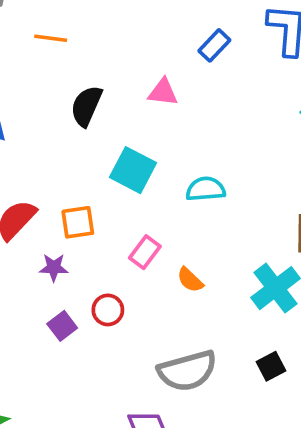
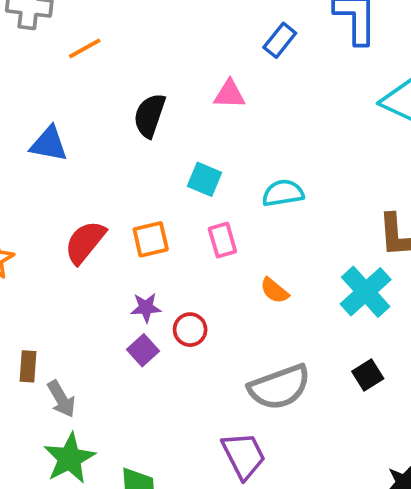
orange line: (51, 38) -> (85, 48), moved, turned -32
cyan square: (133, 170) -> (204, 179), size x0.7
pink rectangle: (145, 252) -> (222, 240), moved, turned -48
purple star: (54, 268) -> (146, 308), moved

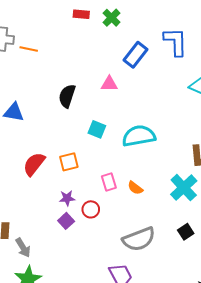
blue rectangle: (280, 40) -> (135, 55), size x1.4
orange line: (85, 48) -> (29, 49), moved, turned 42
cyan semicircle: (283, 193) -> (139, 136), size x1.5
pink rectangle: (222, 240) -> (109, 182), moved

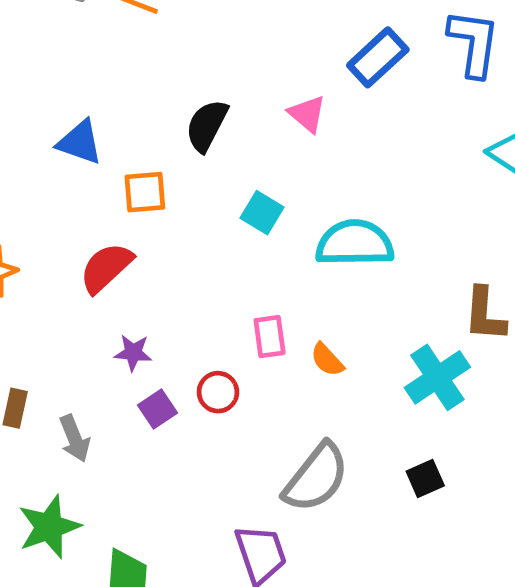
pink triangle: (109, 84) -> (307, 114), turned 30
orange square: (69, 162) -> (145, 192), moved
purple star: (67, 198) -> (133, 353), moved
gray semicircle: (139, 239) -> (316, 478), turned -40
gray arrow: (23, 248) -> (75, 439), moved

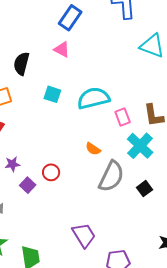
blue rectangle: (378, 57) -> (70, 18), moved
pink rectangle: (270, 337) -> (123, 117), moved
gray semicircle: (316, 478) -> (111, 176), moved

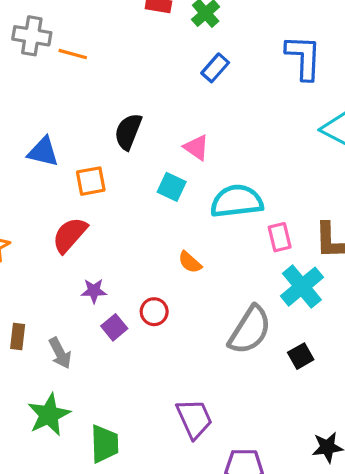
blue rectangle: (70, 18) -> (215, 68), size x0.7
pink triangle: (62, 49) -> (196, 147), moved
orange semicircle: (93, 149) -> (190, 262), moved

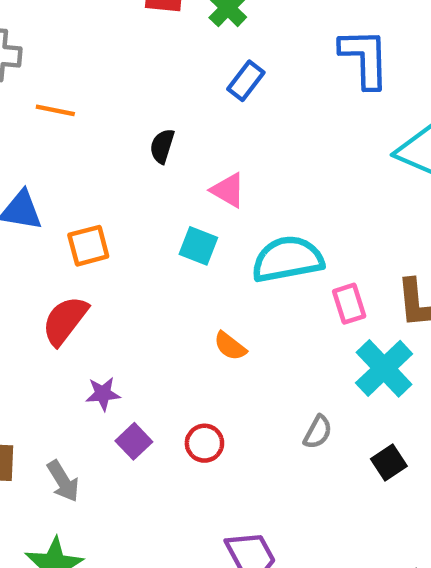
orange line: (73, 54) -> (55, 110), moved
black semicircle: (128, 132) -> (162, 146), moved, size x0.7
red circle: (154, 312) -> (204, 443), moved
gray semicircle: (250, 330) -> (318, 432), size x0.5

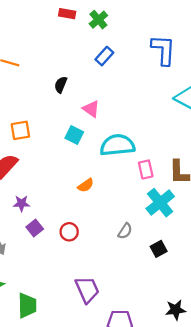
orange semicircle: (230, 346) -> (86, 185), turned -77

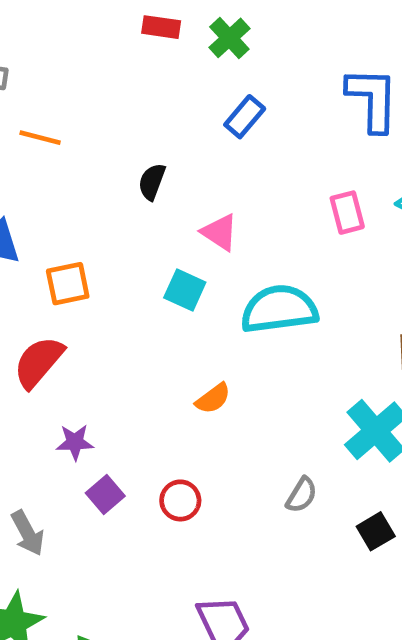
pink rectangle: (146, 169) -> (347, 213), moved

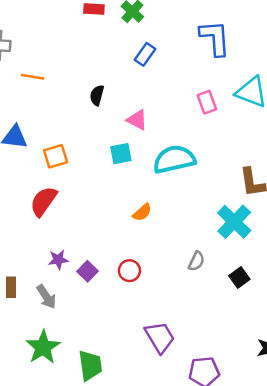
cyan square: (185, 290) -> (121, 154), turned -30
purple star: (75, 442) -> (58, 260), moved

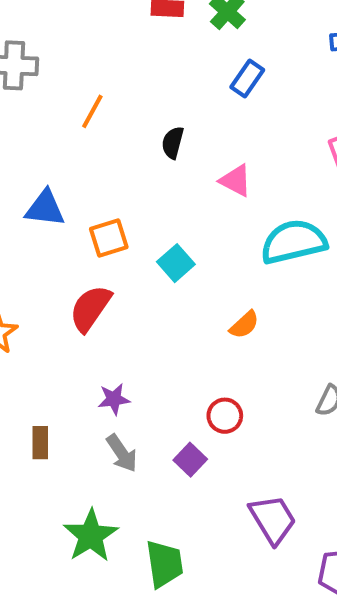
orange line: (33, 77) -> (92, 111), moved, turned -70
cyan square: (121, 154) -> (176, 263), moved, turned -30
purple square: (87, 271) -> (190, 460), moved
gray arrow: (46, 297) -> (122, 453), moved

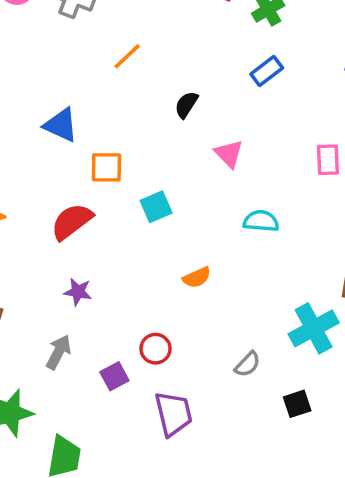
cyan semicircle: (294, 242) -> (261, 221), size x0.6
purple star: (114, 399) -> (78, 292), moved
gray arrow: (122, 453) -> (58, 352), turned -136
purple trapezoid: (273, 519) -> (174, 414), moved

